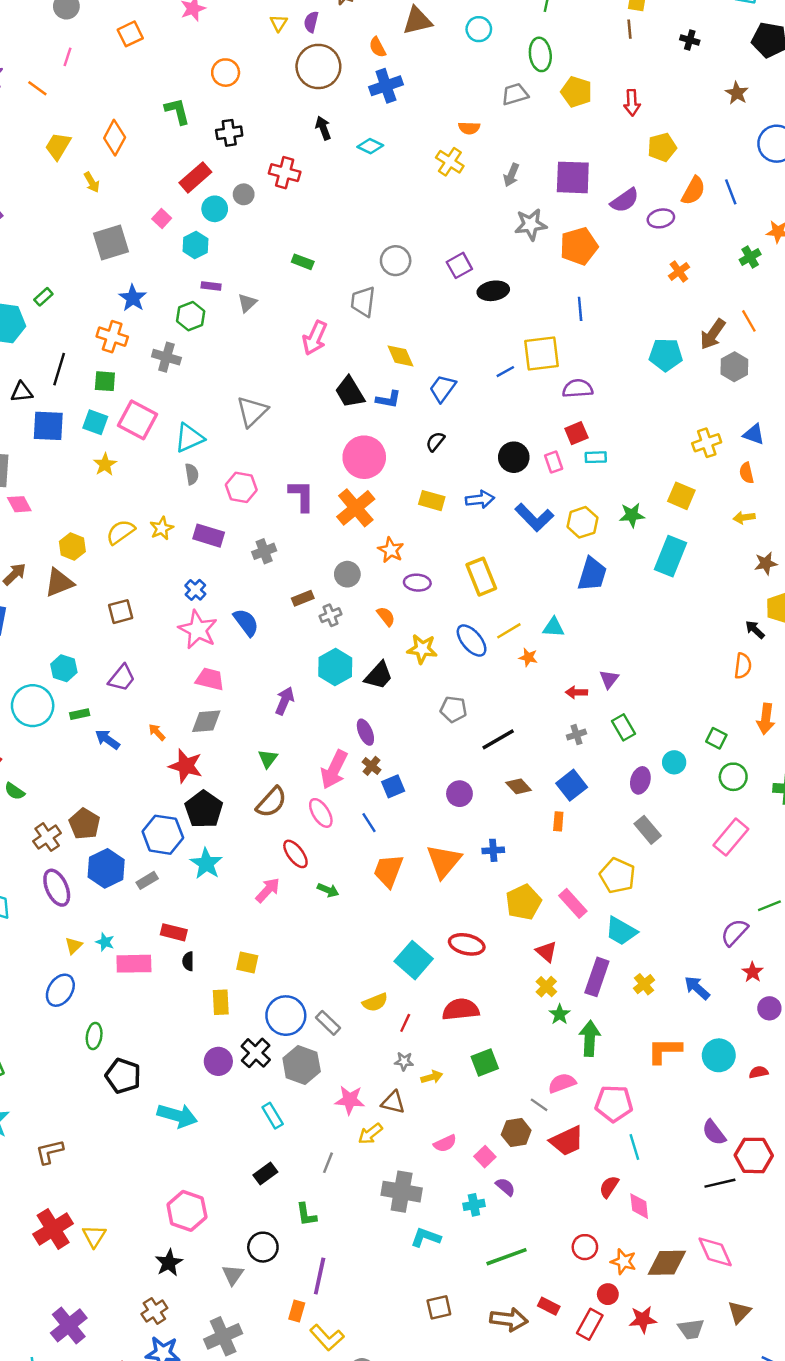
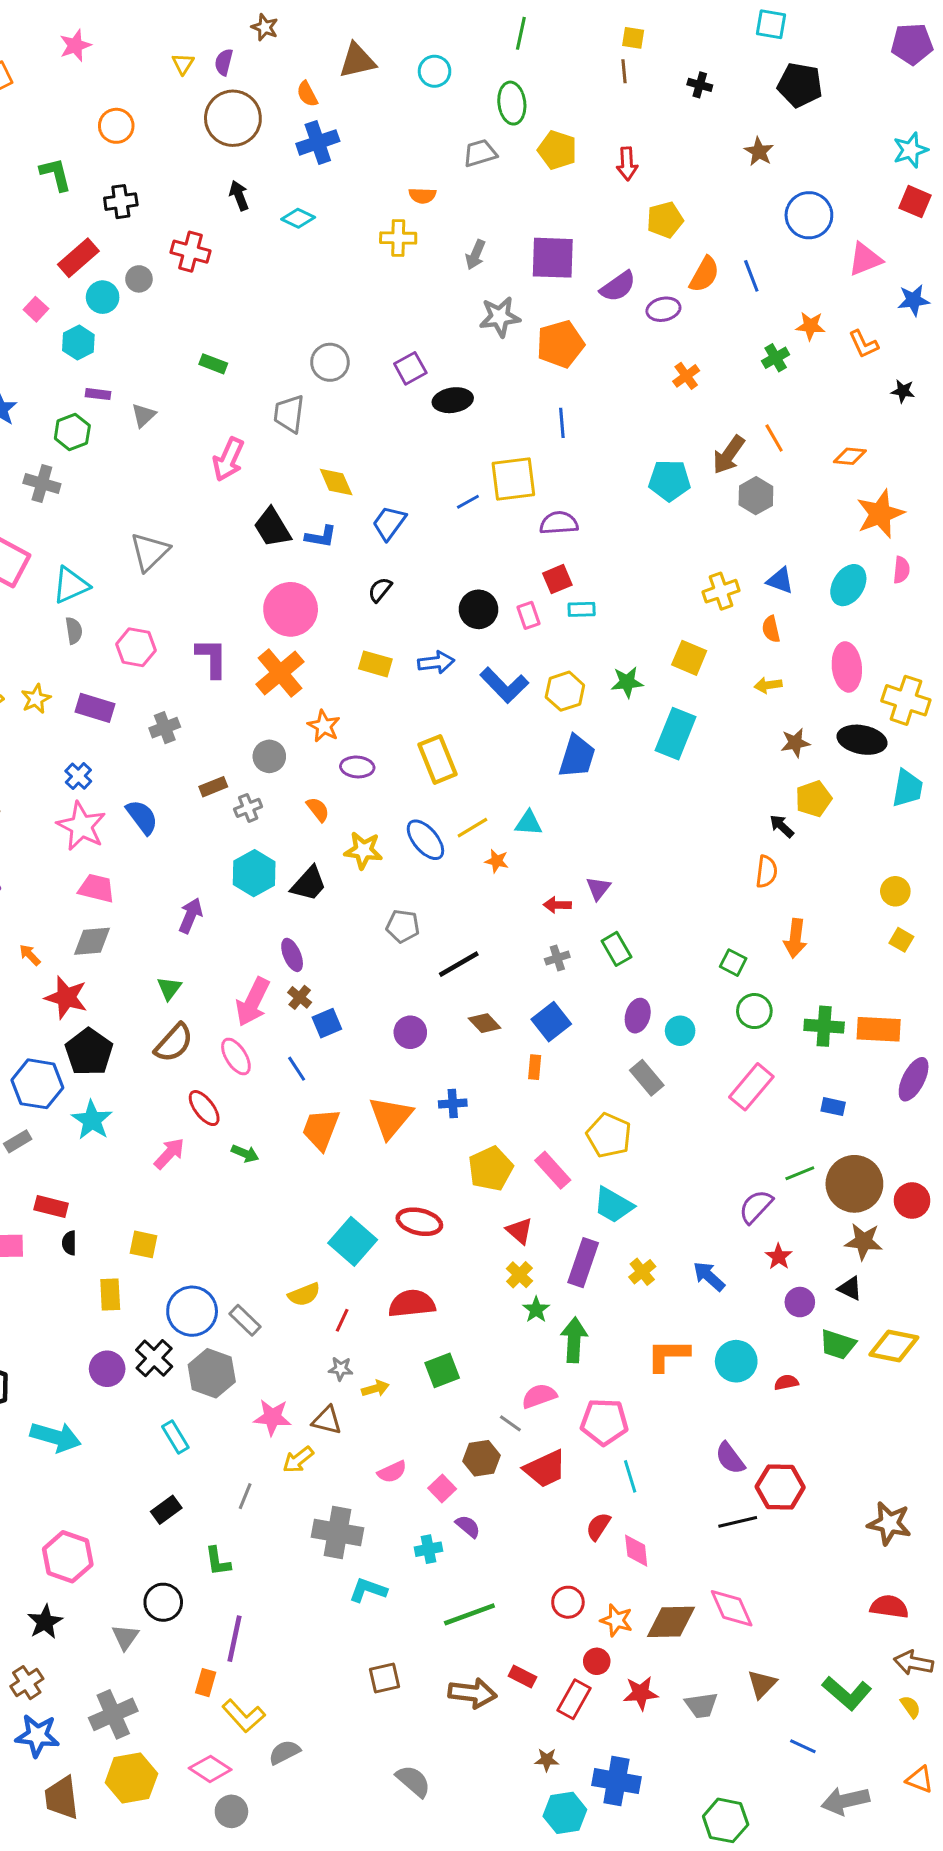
yellow cross: (450, 162) -> (398, 238), turned -32
cyan circle: (674, 762) -> (680, 1031), moved

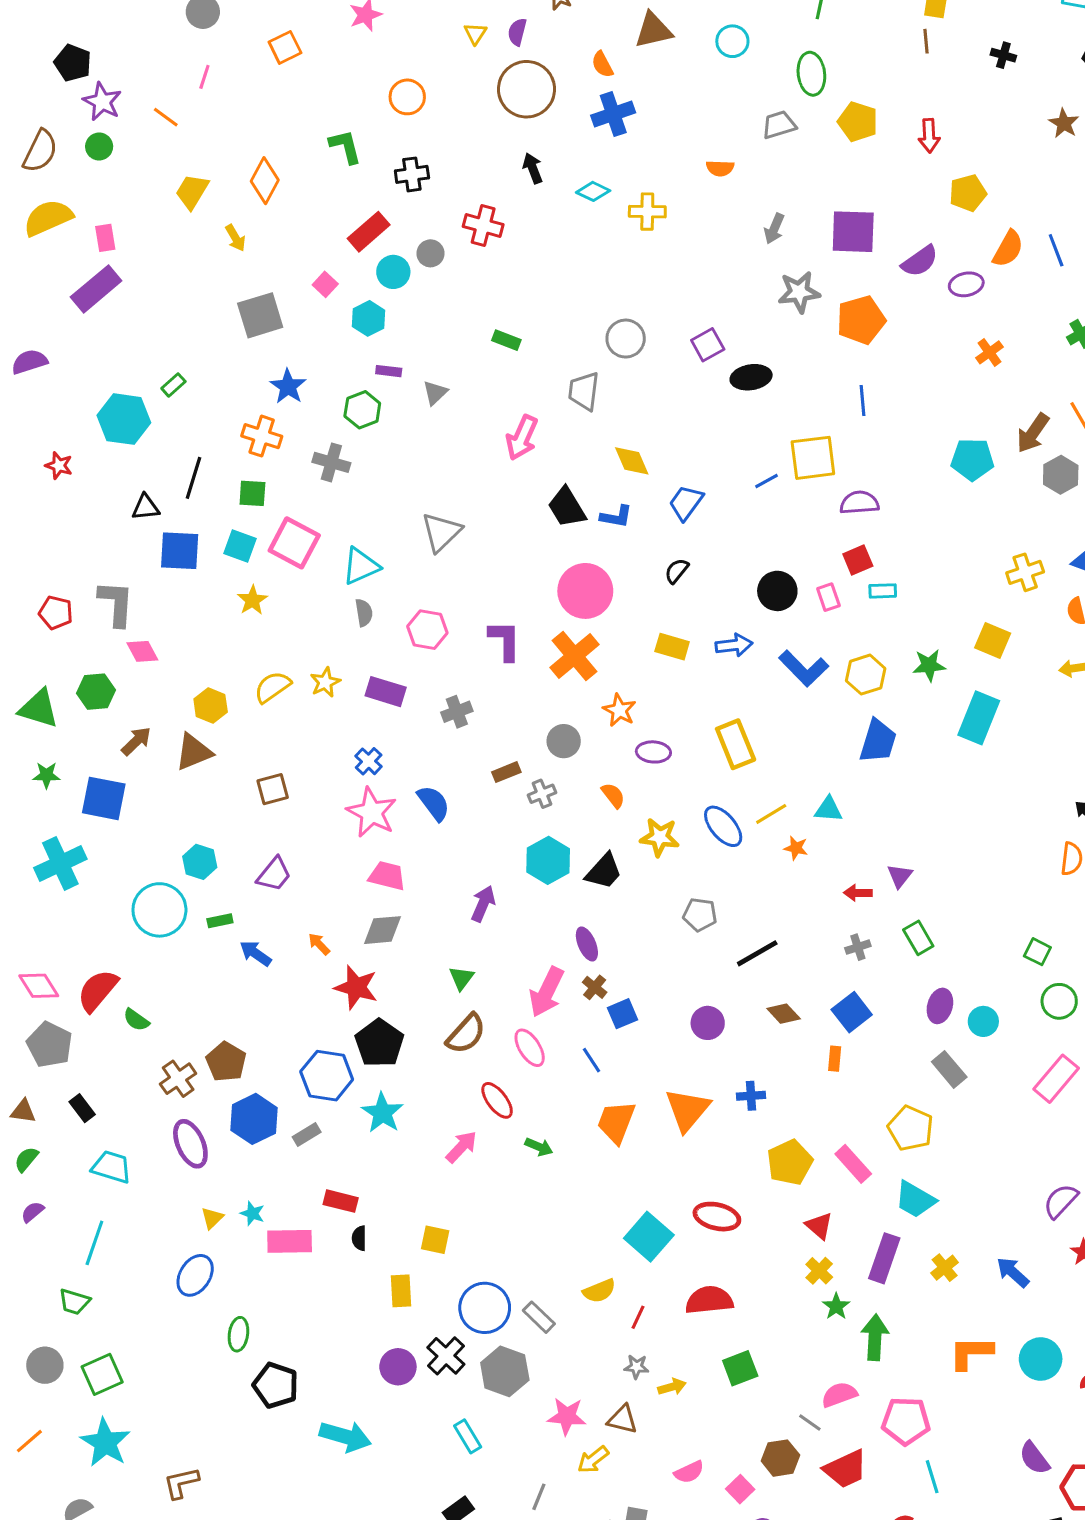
yellow cross: (398, 238) -> (647, 212), moved

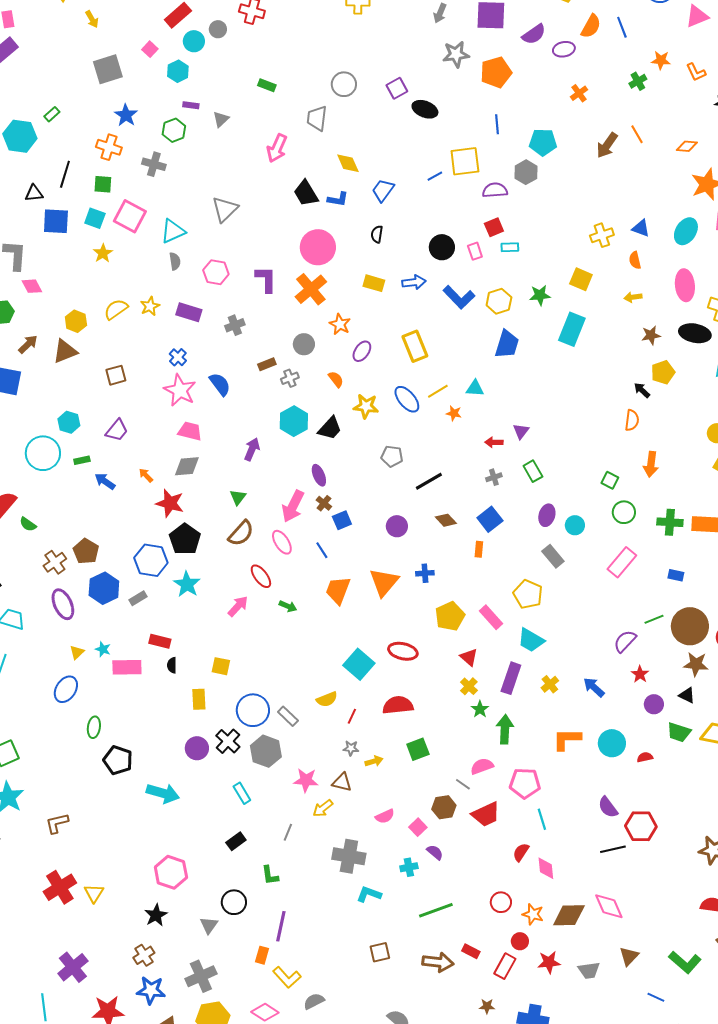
black ellipse: (751, 377) -> (425, 109), turned 30
cyan pentagon: (972, 459) -> (543, 142), moved
gray hexagon: (1061, 475) -> (526, 172), moved
black semicircle: (677, 571) -> (377, 234), turned -30
purple ellipse: (653, 752) -> (362, 351), turned -60

